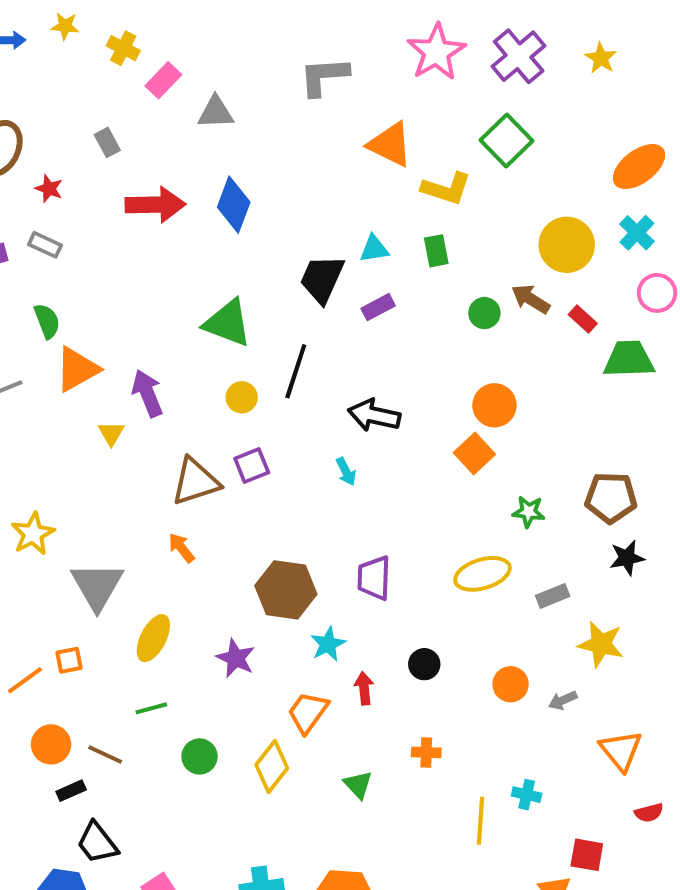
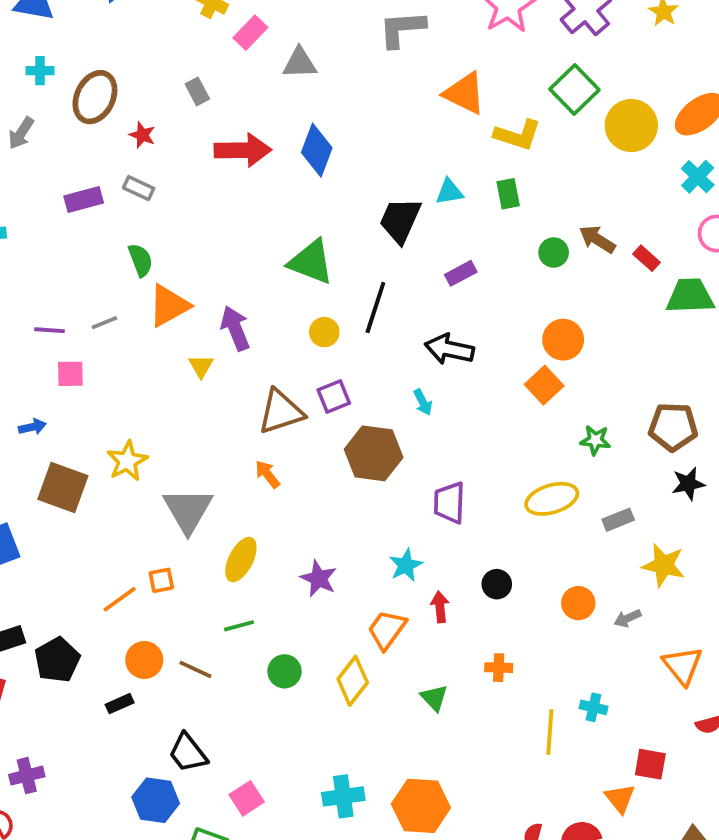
yellow circle: (567, 245) -> (631, 126), moved
purple rectangle: (378, 307) -> (461, 273), moved
brown hexagon: (286, 590) -> (374, 453), moved
black rectangle: (71, 791) -> (120, 704), moved

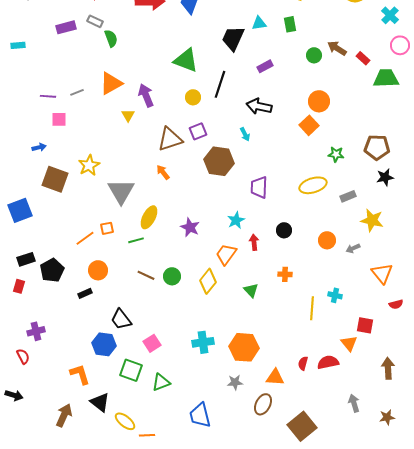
green semicircle: (140, 260) -> (111, 38), moved
green line: (239, 626) -> (136, 240), moved
brown line: (195, 669) -> (146, 275), moved

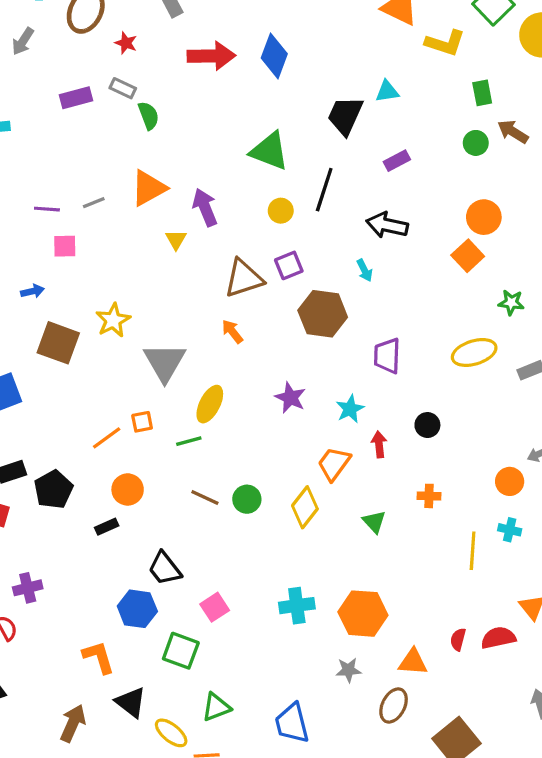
green rectangle: (290, 24) -> (482, 93), moved
purple star: (190, 227) -> (290, 398), moved
orange circle: (327, 240) -> (510, 481), moved
green triangle: (161, 382) -> (216, 707), moved

